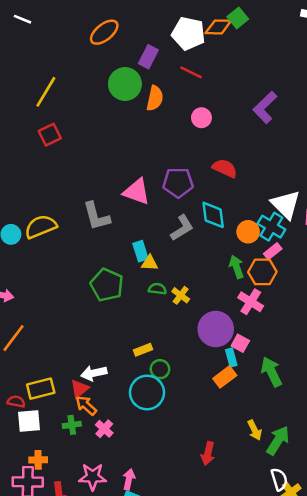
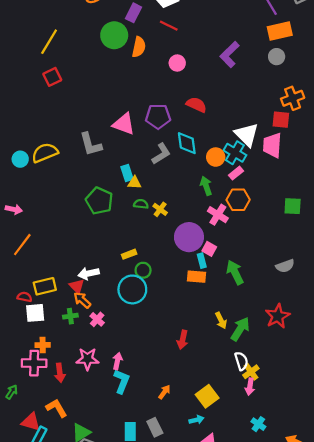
orange hexagon: (262, 272) -> (238, 200), moved
orange rectangle: (225, 377) -> (196, 277), turned 42
red triangle: (80, 389) -> (77, 286), turned -35

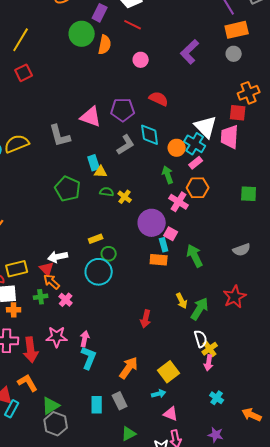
orange cross: (43, 345) -> (14, 310), moved
red arrow: (60, 373) -> (31, 350), size x1.4
orange arrow: (164, 392) -> (129, 368), size x1.6

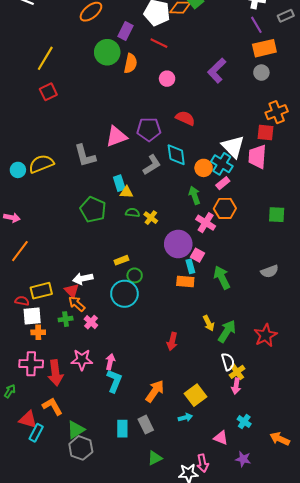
pink triangle: (91, 117) -> (116, 136), turned -40
red star: (235, 297) -> (265, 335), moved
pink triangle: (171, 414) -> (221, 438), moved

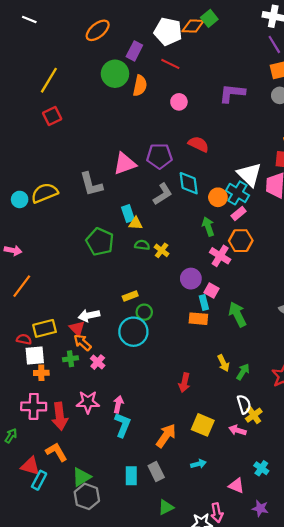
purple L-shape: (217, 70) -> (232, 93), turned 50
purple circle: (178, 244) -> (191, 279), size x0.7
green arrow: (227, 331) -> (243, 372), size x0.7
pink arrow: (236, 386) -> (237, 430), moved, turned 98
yellow square: (195, 395) -> (203, 425), moved, turned -30

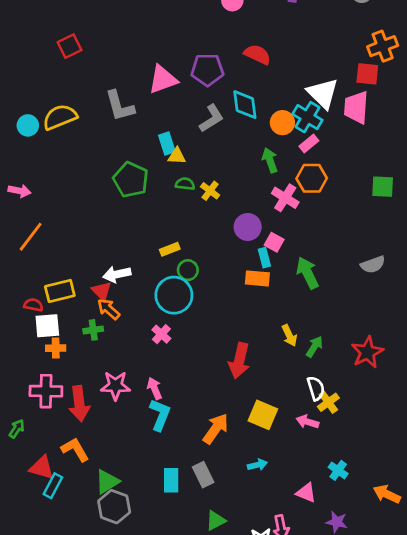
red square: (52, 116) -> (70, 46), moved
pink cross: (98, 362) -> (161, 334), moved
red arrow: (184, 383) -> (239, 361), size x1.4
pink arrow: (118, 404) -> (154, 388), turned -35

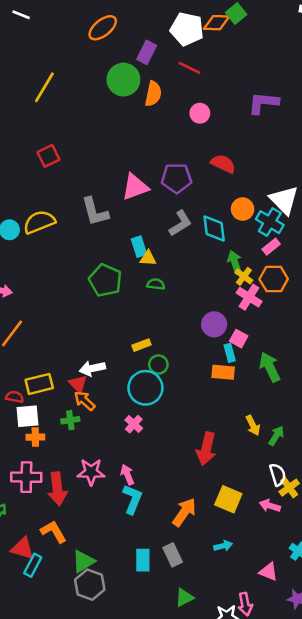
cyan diamond: (245, 105) -> (214, 228), moved
orange circle: (282, 123) -> (243, 209), moved
yellow cross: (210, 191) -> (244, 276), moved

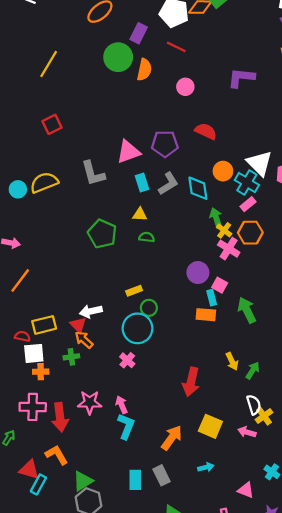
cyan rectangle: (139, 247) -> (142, 183), moved

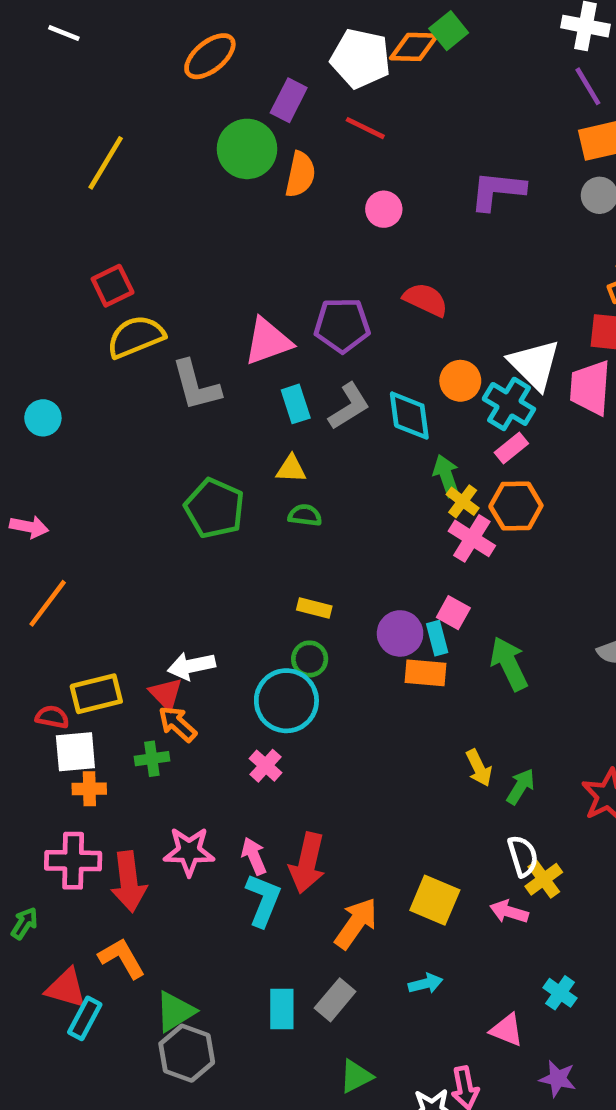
yellow semicircle: (44, 183) -> (136, 337), moved
purple circle: (198, 273) -> (400, 633), moved
yellow rectangle: (134, 291) -> (314, 608), moved, turned 35
red arrow: (191, 382) -> (307, 863), moved
gray rectangle: (161, 475) -> (335, 1000), turned 66

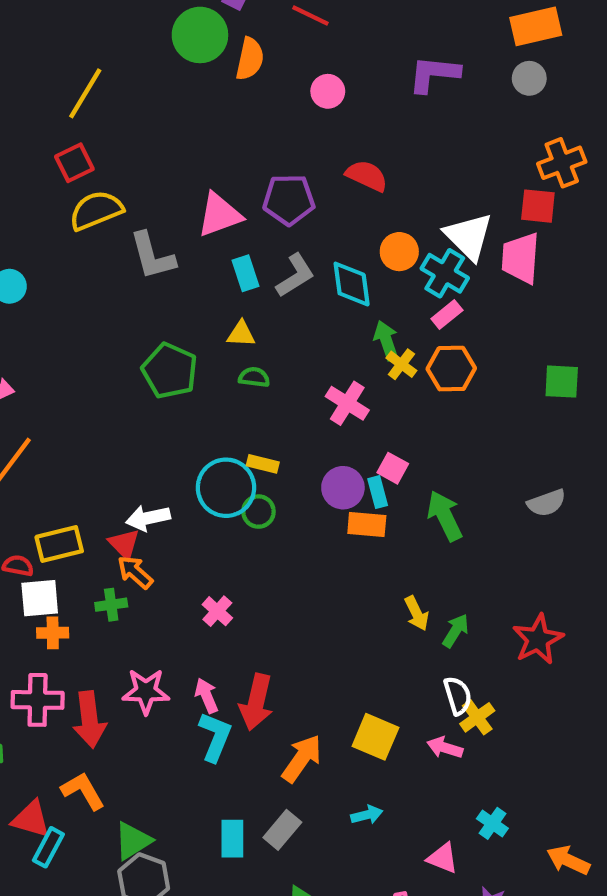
yellow line: (106, 163) -> (85, 93), moved
pink cross: (472, 538) -> (347, 403), moved
cyan circle: (286, 701) -> (226, 488), moved

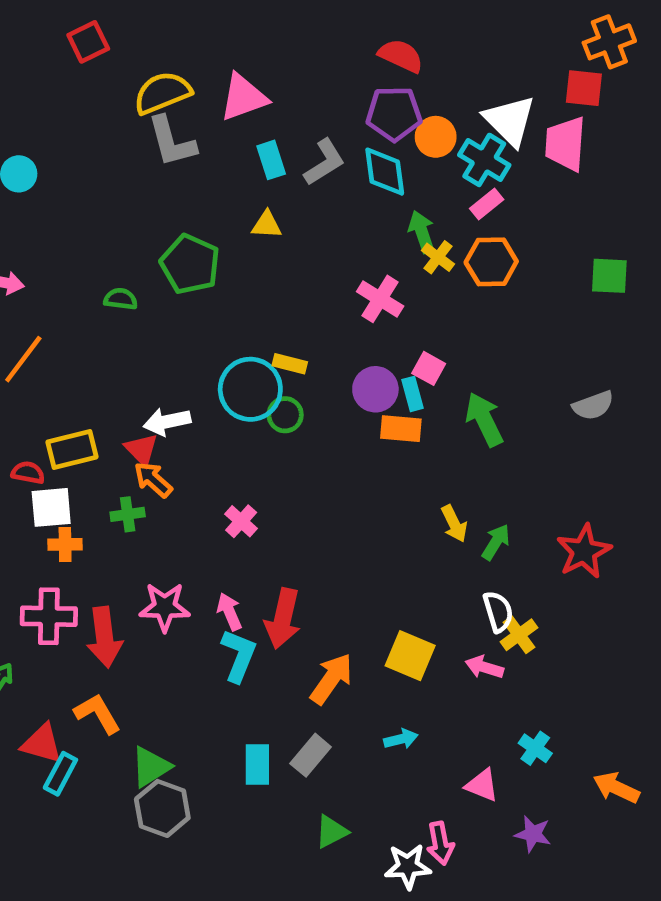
purple pentagon: (289, 200) -> (394, 114), moved
yellow semicircle: (96, 210) -> (162, 93), moved
green semicircle: (254, 377) -> (121, 299), moved

